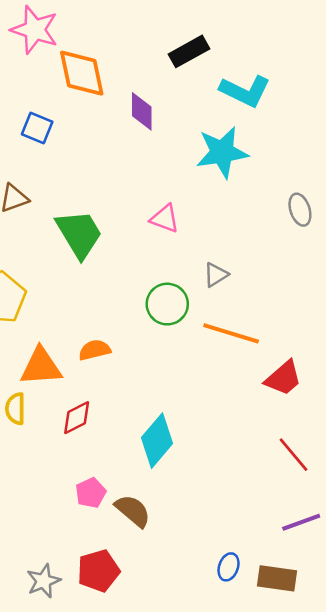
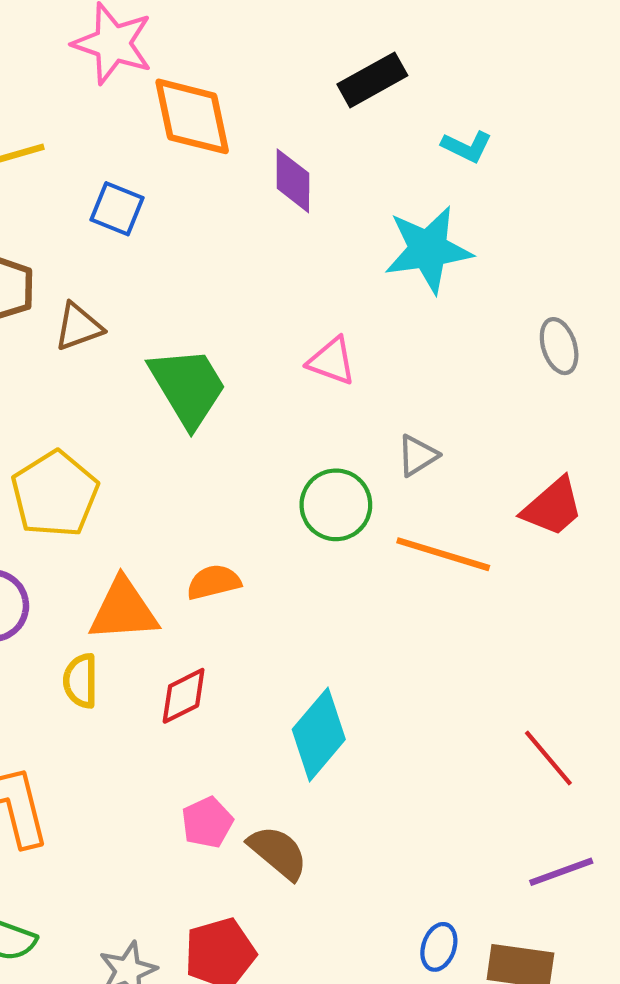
cyan L-shape: (245, 91) -> (467, 147), size x0.6
red trapezoid: (283, 378) -> (553, 507), moved

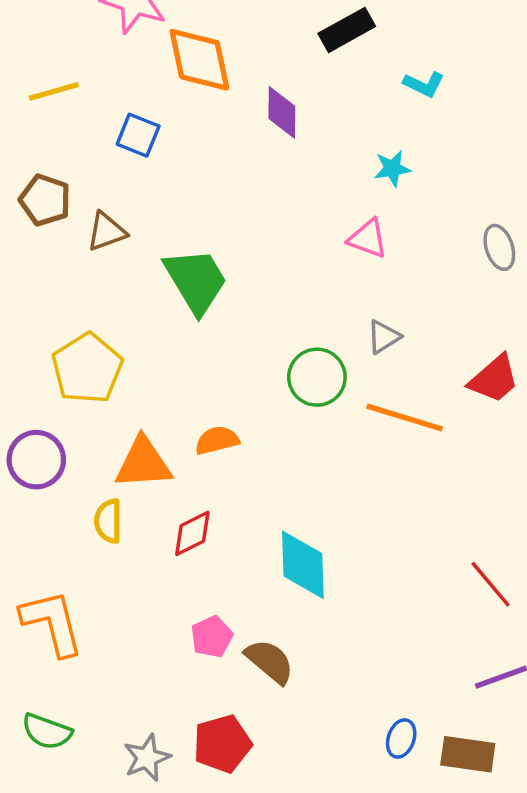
cyan star: (428, 250) -> (392, 168), size x0.5
pink triangle: (332, 361) -> (368, 239), moved
cyan diamond: (319, 734) -> (303, 565), turned -42

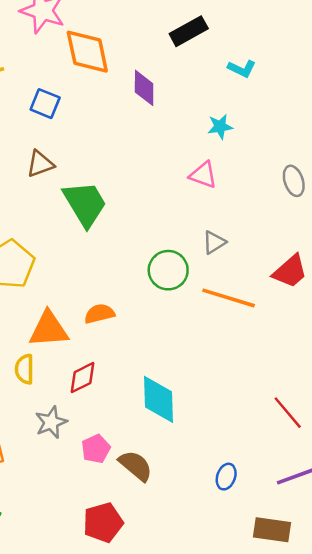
brown triangle: (106, 232) -> (40, 164), moved
blue ellipse: (401, 738) -> (226, 477), moved
gray star: (147, 758) -> (51, 422), moved

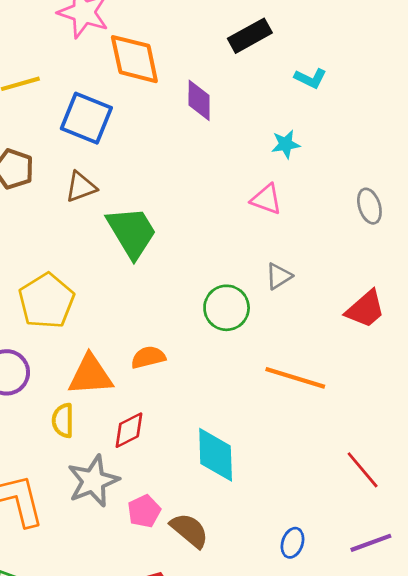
blue square: (45, 104) -> (86, 118), size x1.5
orange line: (229, 298) -> (295, 378), moved
gray star: (51, 422) -> (93, 481), size x1.4

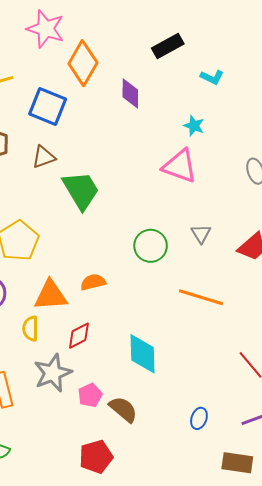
orange diamond: (134, 59) -> (83, 63), turned 42
cyan star: (286, 144) -> (194, 126), turned 30
pink triangle: (266, 199) -> (180, 166), size x1.5
gray triangle: (279, 276) -> (201, 234), moved, turned -30

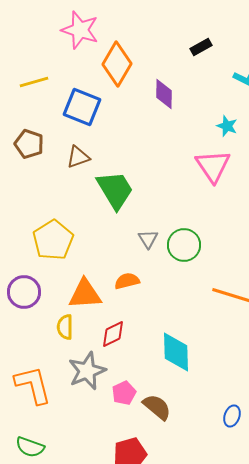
black rectangle: (168, 46) -> (201, 47), size x0.7
pink triangle: (180, 166) -> (213, 166), turned 36
gray triangle: (201, 234) -> (148, 239), moved

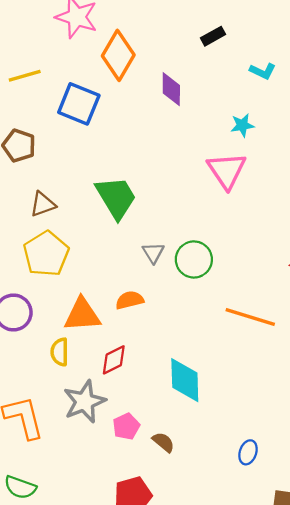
cyan star: (227, 126) -> (242, 125), turned -30
brown triangle: (78, 157) -> (43, 204), moved
brown semicircle: (157, 407) -> (163, 442), size x0.7

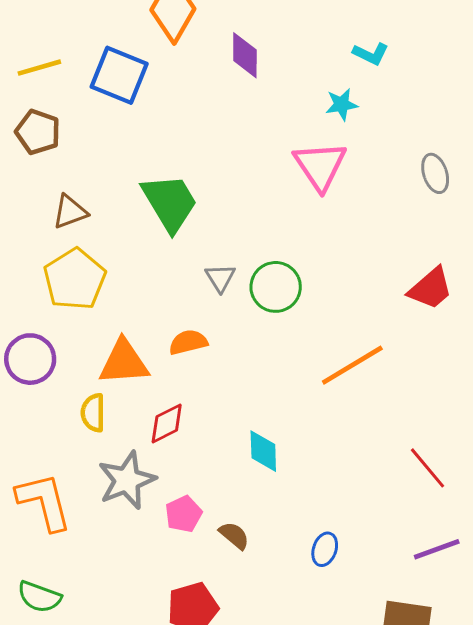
cyan L-shape: (263, 71) -> (371, 54), moved
yellow line: (25, 76) -> (39, 68), moved
orange line: (250, 317) -> (352, 365), turned -48
cyan diamond: (185, 380) -> (263, 451), size x0.7
blue ellipse: (248, 452) -> (325, 549), moved

